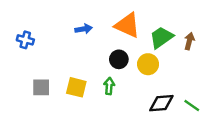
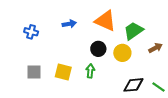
blue cross: (25, 40) -> (31, 32), moved
brown arrow: (189, 41) -> (155, 48), moved, turned 48

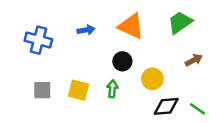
green trapezoid: (133, 31) -> (180, 23), moved
blue cross: (31, 32) -> (38, 40), size x1.5
yellow circle: (122, 53) -> (152, 79), moved

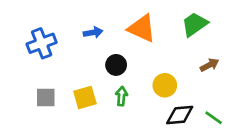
blue cross: (38, 40) -> (42, 43), turned -36
black circle: (122, 61) -> (116, 65), moved
yellow square: (79, 90) -> (85, 97), turned -30

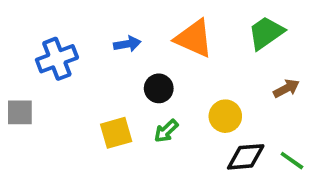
green arrow: (121, 96) -> (166, 131), turned -138
gray square: (46, 97) -> (20, 112), moved

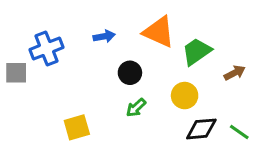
green trapezoid: (266, 33) -> (197, 52), moved
gray square: (20, 112) -> (16, 73), moved
yellow square: (116, 133) -> (77, 127), moved

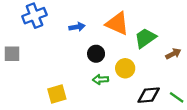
blue cross: (46, 48) -> (34, 16), moved
yellow circle: (185, 96) -> (125, 68), moved
green arrow: (136, 108) -> (101, 79), turned 40

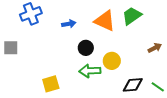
green trapezoid: (145, 38) -> (132, 16), moved
green arrow: (101, 79) -> (90, 71), size x1.5

